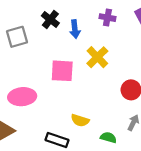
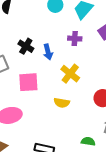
pink square: (62, 71) -> (28, 82), moved
yellow semicircle: (80, 120) -> (62, 103), moved

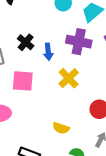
purple cross: (75, 39) -> (79, 42), size x1.6
yellow semicircle: (62, 103) -> (61, 128), moved

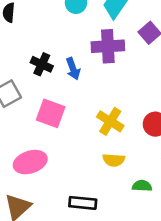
yellow cross: (69, 78) -> (110, 121), moved
pink square: (23, 81) -> (51, 113), turned 30

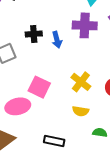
black cross: (42, 64) -> (34, 34), turned -35
pink square: (51, 113) -> (39, 87), moved

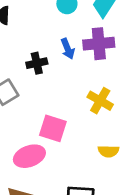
blue arrow: (57, 40) -> (68, 49), moved
yellow cross: (81, 82) -> (100, 101), moved

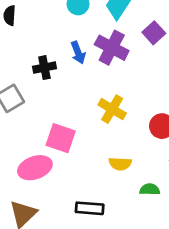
purple cross: (99, 44) -> (112, 48), turned 32

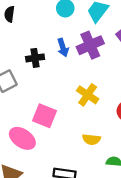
purple cross: (112, 48) -> (90, 45), turned 35
pink ellipse: (35, 168) -> (22, 138), turned 50

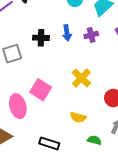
purple cross: (90, 45) -> (91, 35), size x0.6
pink ellipse: (22, 138) -> (18, 106), turned 30

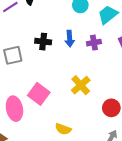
yellow semicircle: (78, 117) -> (63, 129), moved

